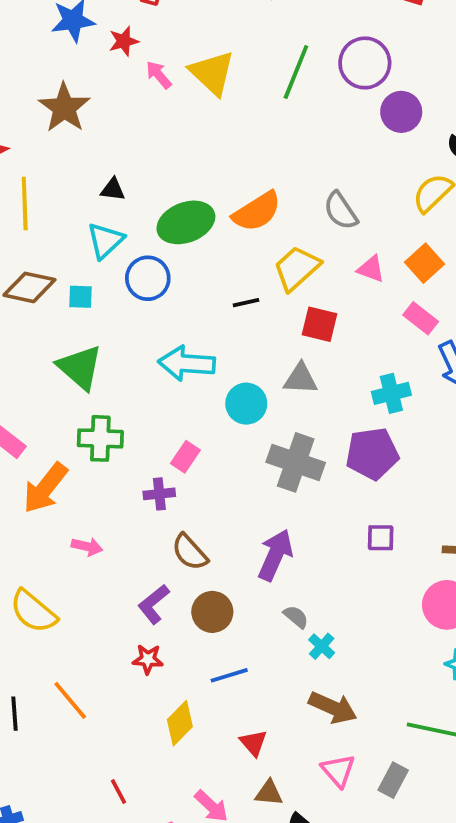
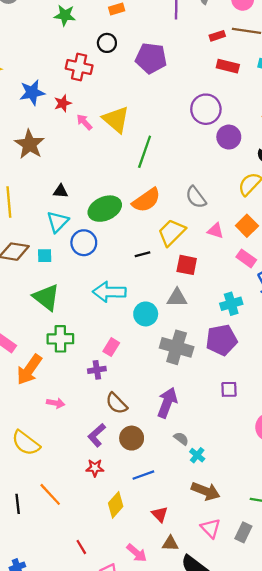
green line: (296, 72) -> (145, 152), moved

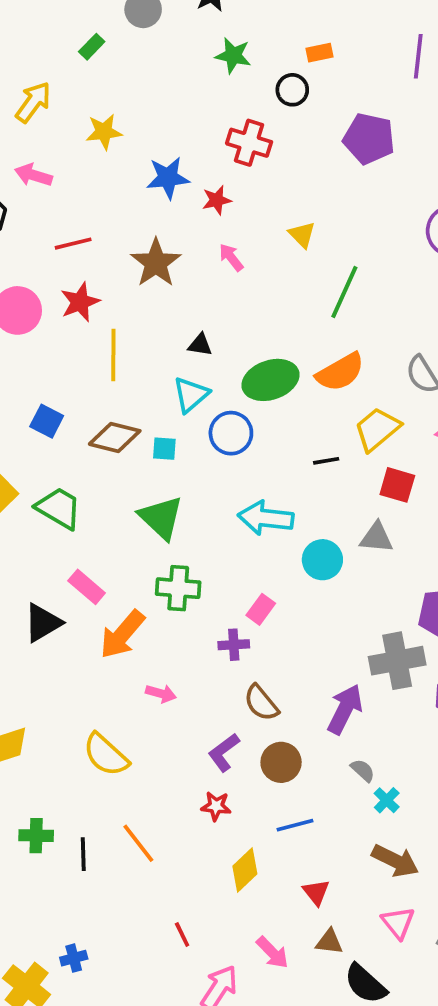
black circle: (107, 43) -> (292, 90), moved
yellow triangle: (116, 119) -> (302, 235), size x0.6
pink arrow: (84, 122) -> (231, 257), moved
gray cross: (177, 347) -> (397, 661), moved, turned -32

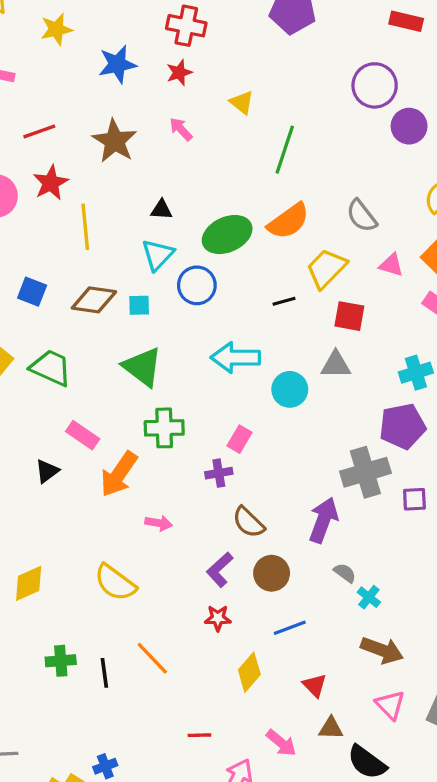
red star: (217, 200) -> (179, 73), moved
black triangle: (43, 623) -> (47, 471), size x0.7
red line: (182, 934) -> (199, 735), turned -60

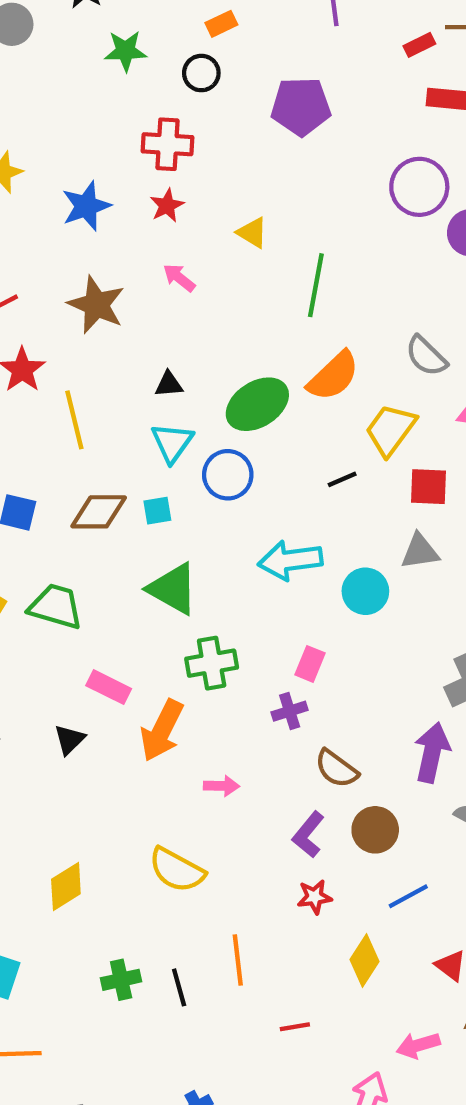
orange line: (152, 658) -> (238, 960), turned 45
red line: (199, 735) -> (295, 1027), moved
pink arrow: (281, 743) -> (418, 1045), turned 132

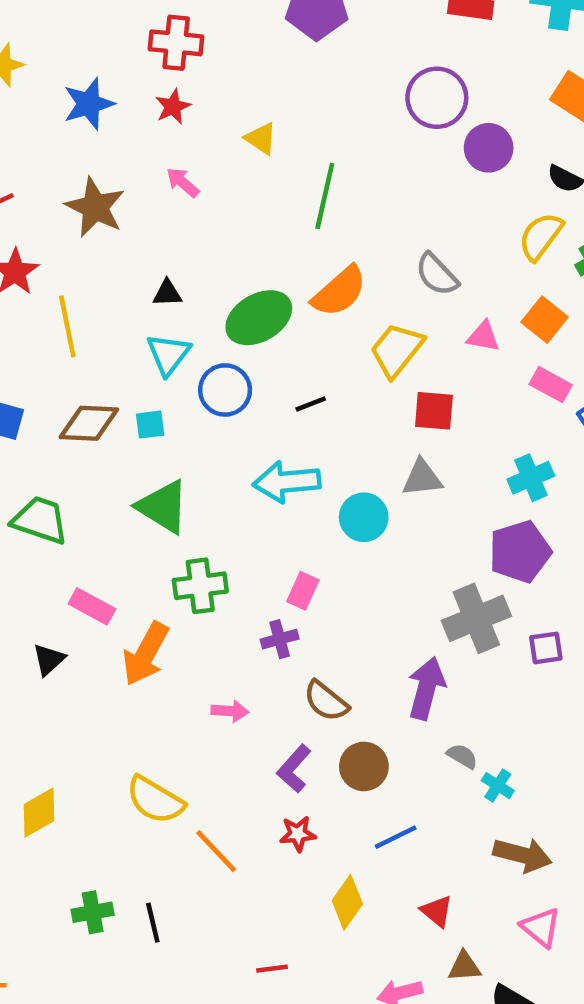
black line: (342, 479) -> (311, 404), moved
pink arrow: (221, 786) -> (230, 711), moved
orange line: (238, 960) -> (216, 851), moved, turned -39

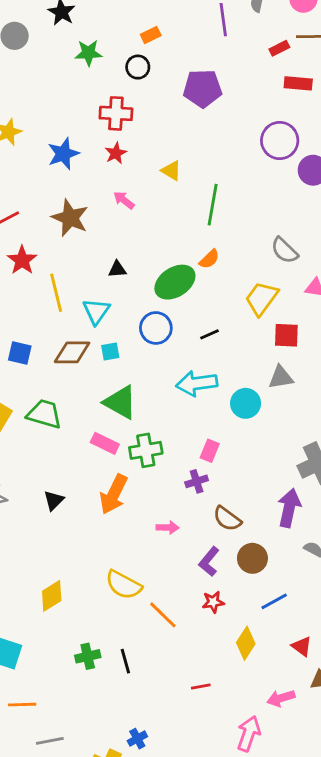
orange semicircle: (339, 292) -> (209, 259), moved, size x0.6
cyan triangle: (168, 354) -> (96, 311), moved
pink rectangle: (92, 606) -> (105, 443), moved

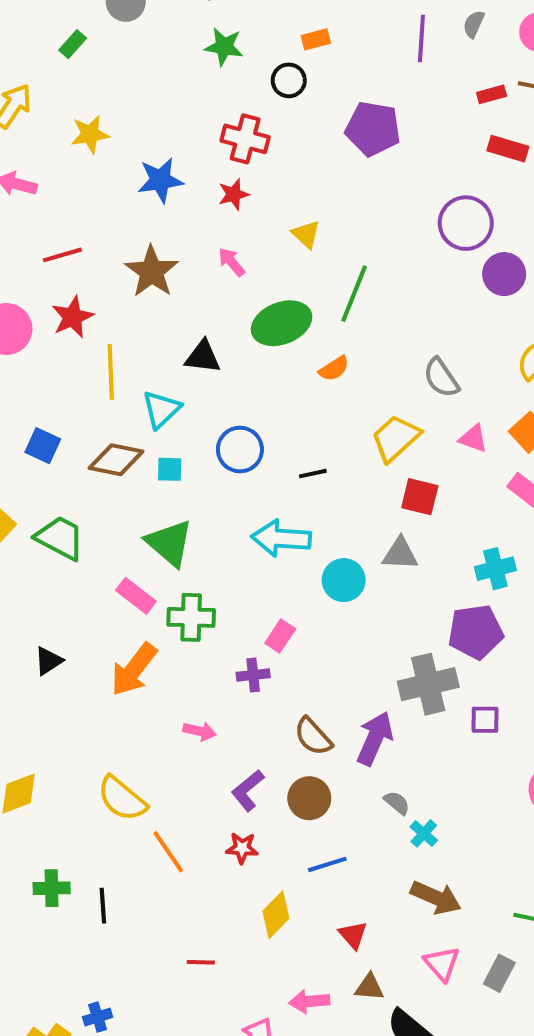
black triangle: (117, 269) -> (203, 357), size x1.4
green ellipse: (175, 282) -> (282, 323), moved
brown semicircle: (227, 519) -> (313, 737), moved

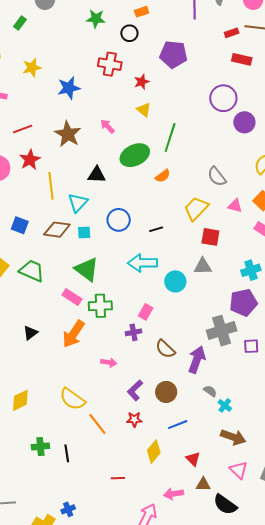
red star: (234, 194) -> (142, 82), moved
brown semicircle: (313, 737) -> (165, 349), moved

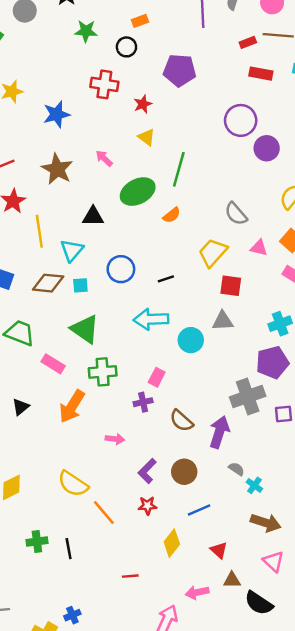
pink rectangle: (72, 297) -> (53, 364), moved

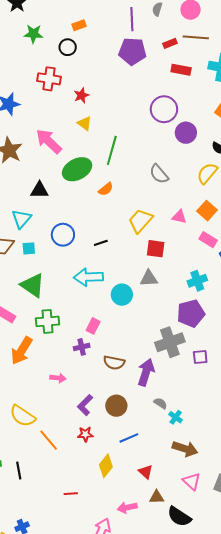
purple pentagon: (180, 70) -> (132, 51), moved
pink arrow: (104, 158) -> (49, 141), size x1.8
gray semicircle: (236, 214) -> (159, 174), moved
brown semicircle: (181, 421) -> (114, 363), turned -30

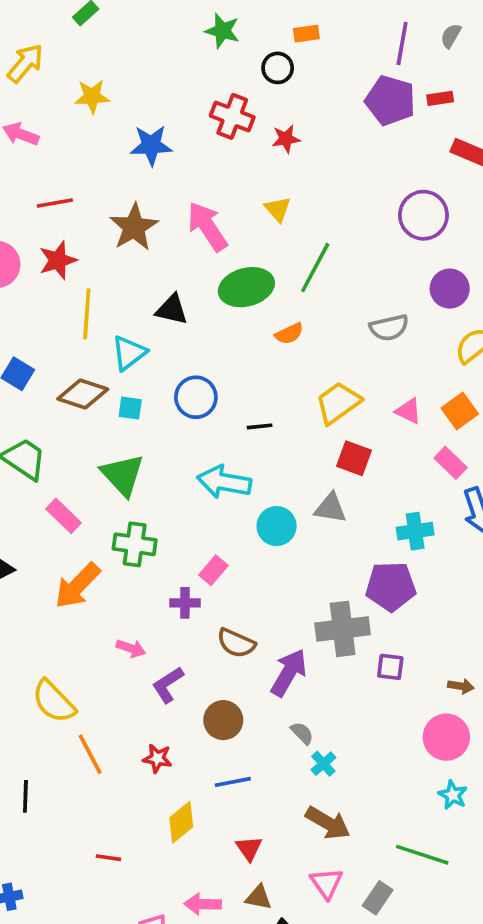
red rectangle: (170, 43) -> (440, 98), moved
red star: (81, 95) -> (286, 139), moved
purple circle: (186, 133) -> (450, 289), moved
gray semicircle: (159, 174) -> (389, 328), turned -75
purple L-shape: (85, 405) -> (168, 685), moved

